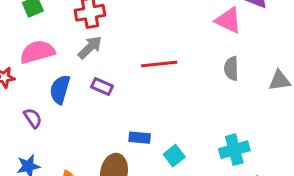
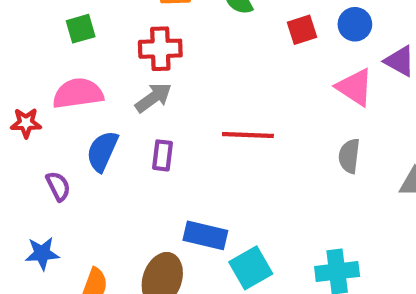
purple rectangle: (102, 86) -> (162, 155), turned 65
blue rectangle: (140, 138) -> (205, 235), size x1.4
cyan square: (174, 156) -> (251, 268), size x1.4

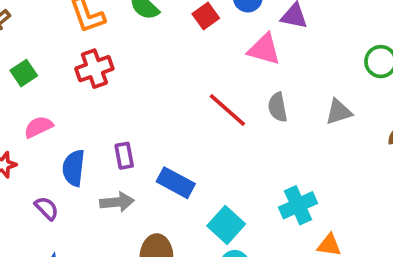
pink semicircle: (78, 93) -> (38, 127), size x0.7
gray arrow: (153, 98) -> (117, 202), moved, turned 48
red line: (248, 135) -> (227, 110), moved, turned 57
blue rectangle: (205, 235) -> (176, 183), moved, turned 33

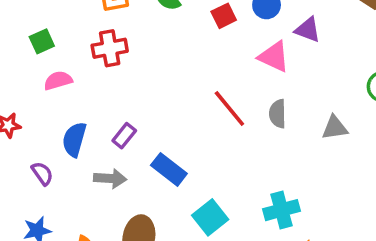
pink semicircle: (38, 127) -> (58, 81), moved
purple rectangle: (124, 156) -> (124, 136), turned 40

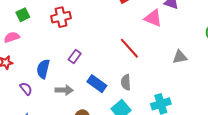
pink semicircle: (58, 81) -> (12, 37), moved
gray semicircle: (278, 114) -> (126, 82), moved
gray triangle: (335, 128) -> (180, 57), moved
purple rectangle: (124, 136) -> (75, 57), moved

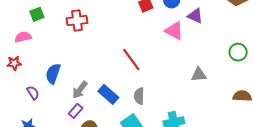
red line: (129, 48) -> (131, 59), moved
purple rectangle: (75, 57) -> (76, 111), moved
gray arrow: (64, 90) -> (80, 90), moved, turned 120

